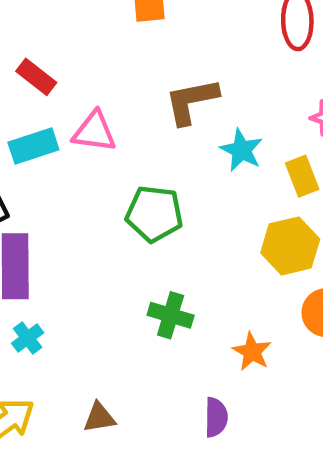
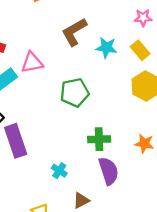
cyan cross: (28, 338) -> (59, 171), moved
purple semicircle: (216, 417) -> (109, 171), moved, size x1.4

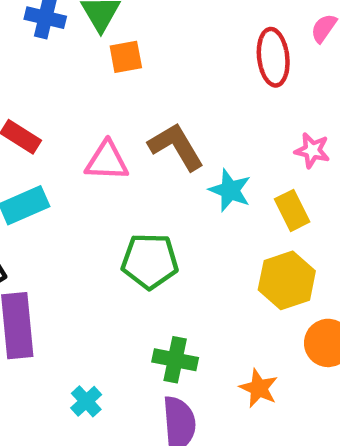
brown L-shape: (74, 32) -> (176, 147), turned 76
pink triangle: (32, 63) -> (107, 161), moved

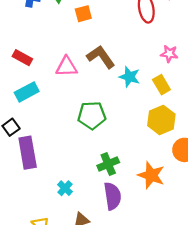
orange square: (126, 57) -> (83, 14), moved
green cross: (175, 360) -> (108, 164), turned -30
orange star: (259, 388) -> (151, 175), size x1.4

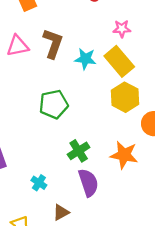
brown L-shape: (101, 57) -> (53, 43), turned 64
pink triangle: (67, 67) -> (18, 46), moved
yellow rectangle: (161, 85) -> (119, 61), size x1.5

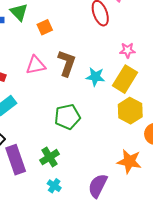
yellow rectangle: (119, 61) -> (125, 79), turned 72
green cross: (79, 151) -> (50, 157), moved
purple semicircle: (88, 183) -> (98, 186), turned -135

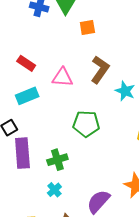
pink triangle: (36, 65) -> (63, 77), moved

